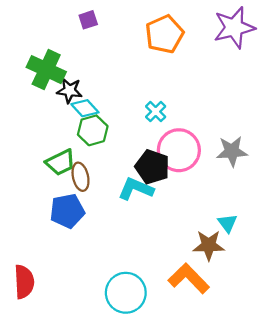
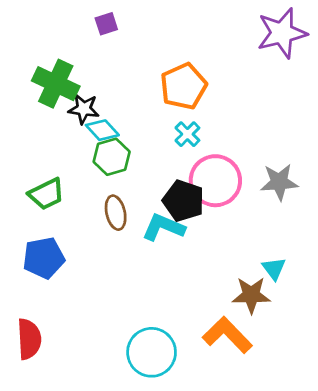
orange pentagon: (164, 34) -> (183, 86), moved
green trapezoid: (61, 162) -> (46, 194), moved
brown ellipse: (80, 177) -> (116, 213), moved
blue pentagon: (67, 211) -> (44, 258), moved

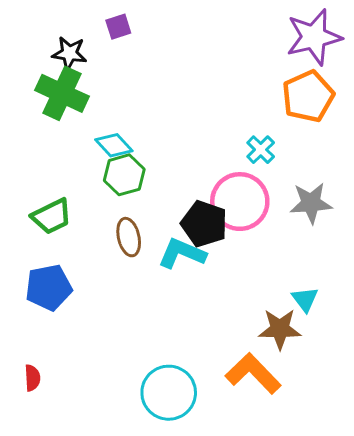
orange pentagon: (183, 86) -> (308, 96), moved
black star: (84, 109) -> (69, 53), moved
cyan cross: (187, 134) -> (261, 150), moved
red semicircle: (29, 339) -> (32, 378), size x0.6

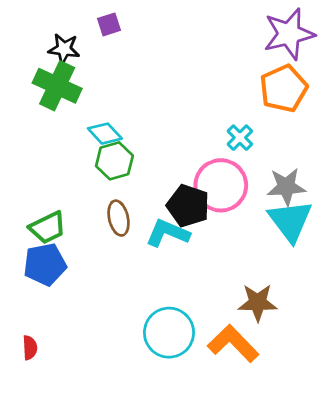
green trapezoid: (52, 216) -> (48, 228), moved
cyan triangle: (305, 299) -> (290, 221), moved, size x1.8
cyan circle: (169, 393) -> (169, 333), moved

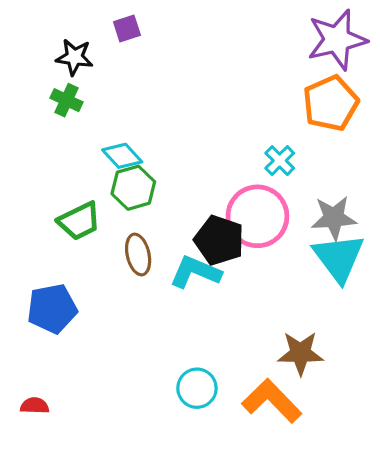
green cross: (57, 86) -> (66, 100), size x0.6
green trapezoid: (48, 228) -> (79, 221), moved
cyan circle: (169, 333) -> (197, 388), size x0.7
red semicircle: (30, 348) -> (35, 406), turned -85

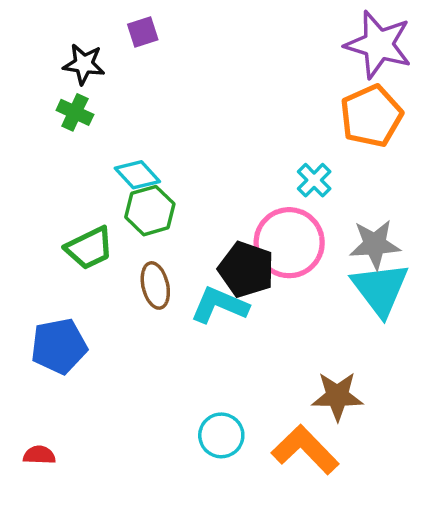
purple star: (337, 40) -> (378, 45), turned 30

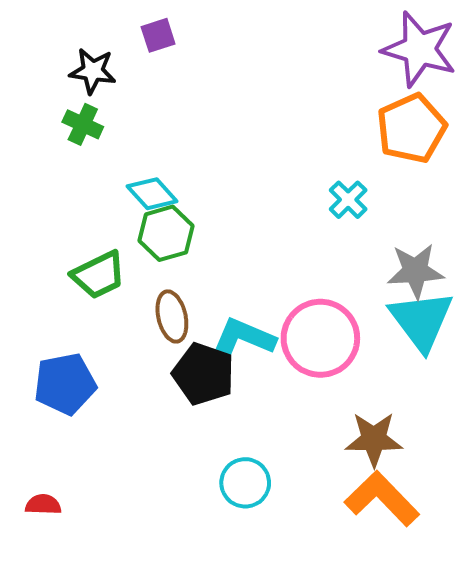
pink circle: (289, 243) -> (320, 338), moved
black pentagon: (246, 269) -> (204, 374), moved
orange L-shape: (305, 450) -> (382, 499), moved

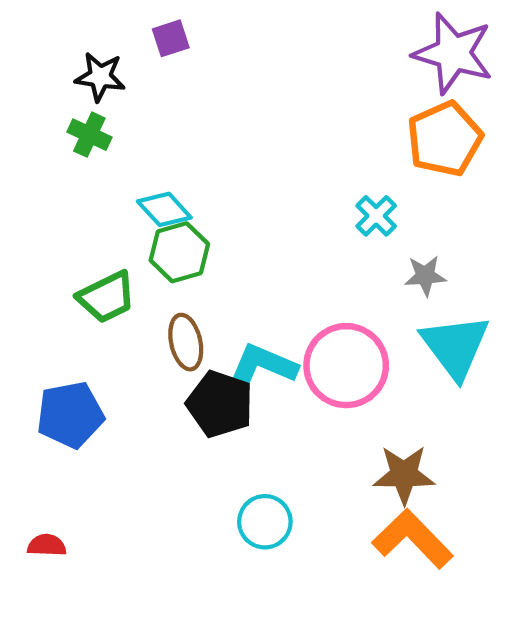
gray star: (415, 271) -> (425, 276), moved, size x0.7

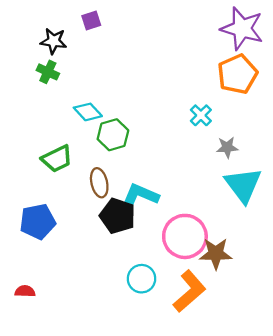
green hexagon: (179, 252) -> (113, 135), moved
pink circle: (346, 366) -> (185, 236), moved
orange L-shape: (412, 539) -> (189, 291), moved, turned 93

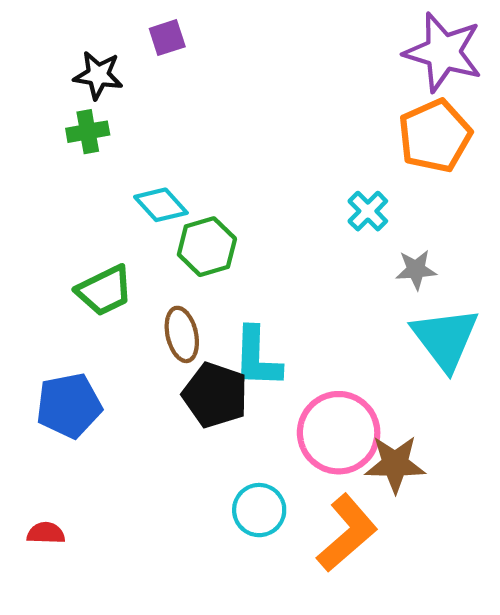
green cross: (48, 72) -> (88, 132), turned -35
cyan L-shape: (140, 195) -> (257, 357), turned -111

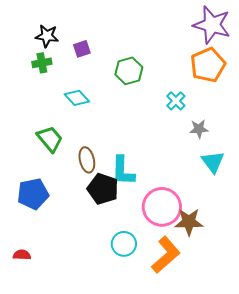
purple square: (167, 38) -> (82, 49), moved
green hexagon: (207, 247) -> (129, 71), moved
green trapezoid: (104, 291) -> (50, 139), turned -104
cyan triangle: (445, 339) -> (213, 162), size x0.7

